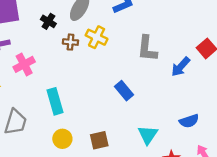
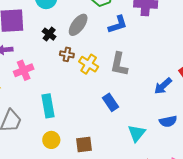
yellow cross: (97, 37) -> (89, 64), moved
gray L-shape: (147, 49) -> (119, 64), moved
blue semicircle: (189, 121) -> (168, 121), moved
cyan triangle: (148, 135) -> (137, 133), moved

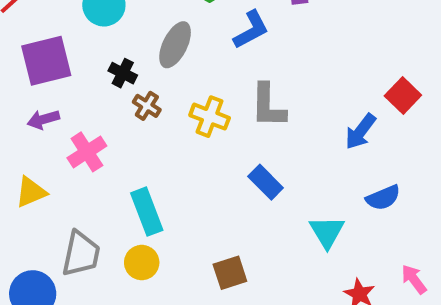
brown cross: (67, 54) -> (147, 106), moved, turned 32
yellow circle: (51, 140) -> (142, 263), moved

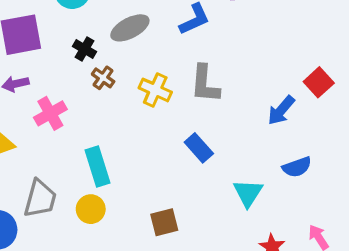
gray ellipse: (175, 45) -> (130, 28), turned 33

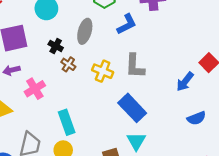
gray ellipse: (130, 28) -> (85, 31), turned -45
blue rectangle: (199, 148) -> (132, 108), size x1.5
cyan triangle: (248, 193) -> (136, 141), moved

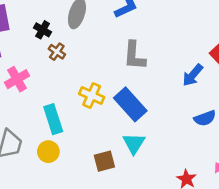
yellow cross: (103, 71) -> (92, 95), moved

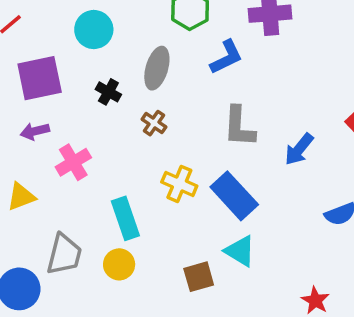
brown cross: (57, 52) -> (154, 123), moved
blue arrow: (193, 75) -> (299, 149), moved
cyan triangle: (134, 143) -> (240, 251), turned -30

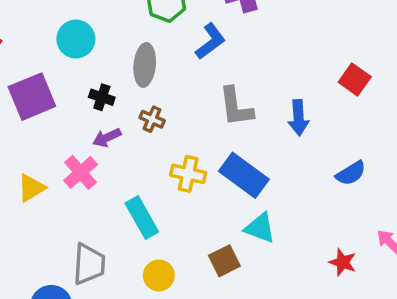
purple arrow: (35, 131) -> (107, 138), moved
blue arrow: (299, 149) -> (299, 118), turned -32
yellow triangle: (21, 197) -> (31, 188), moved
yellow circle: (119, 264) -> (159, 275), moved

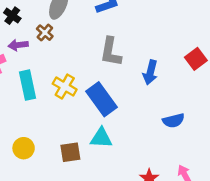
black cross: (102, 97) -> (12, 16), moved
brown cross: (152, 119) -> (45, 33), moved
cyan rectangle: (142, 218) -> (27, 85), moved
cyan triangle: (260, 228) -> (101, 138), turned -35

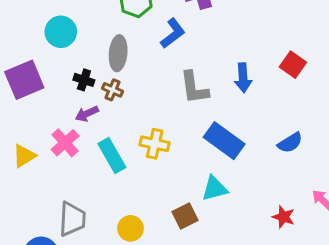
black cross: (12, 16) -> (84, 80), moved
blue arrow: (150, 72) -> (243, 78), moved
blue rectangle: (102, 99) -> (224, 141), moved

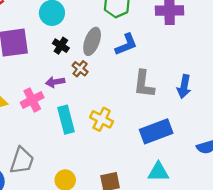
blue L-shape: (173, 33) -> (126, 45), moved
black cross: (84, 80) -> (61, 46), moved
blue rectangle: (224, 141) -> (156, 131), turned -72
cyan triangle: (215, 189) -> (158, 172), moved

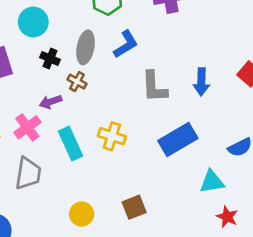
gray trapezoid: (22, 161) -> (28, 173), moved
cyan triangle: (158, 172) -> (212, 182), moved

